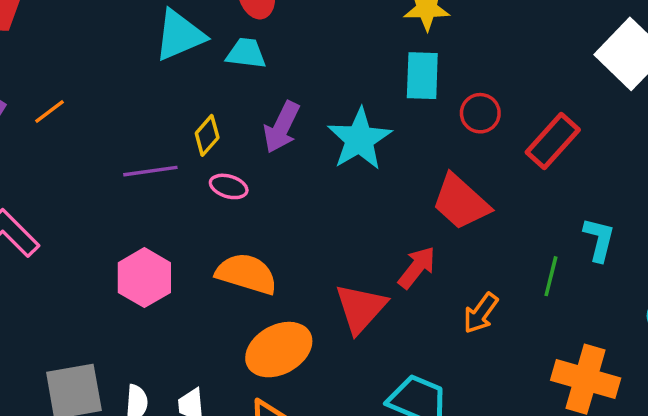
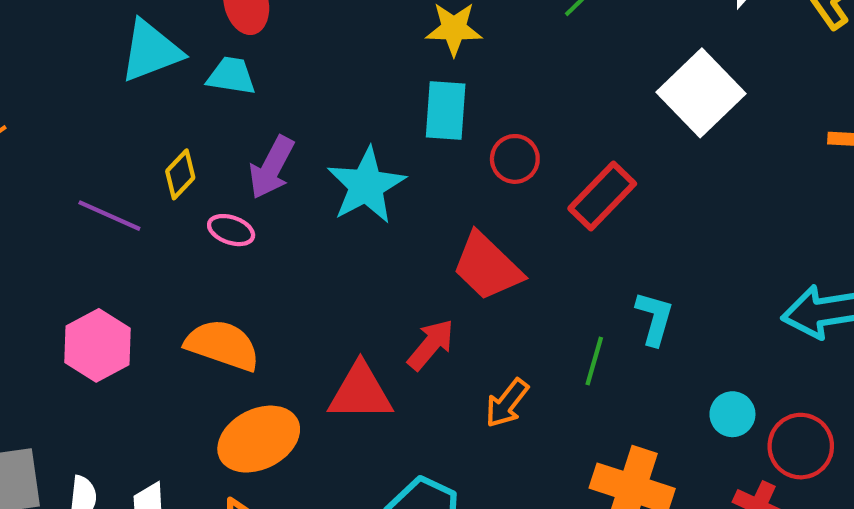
purple line: (150, 171) -> (109, 216), turned 30
pink ellipse: (229, 186) -> (231, 230), moved
red triangle: (361, 308) -> (360, 392), turned 46

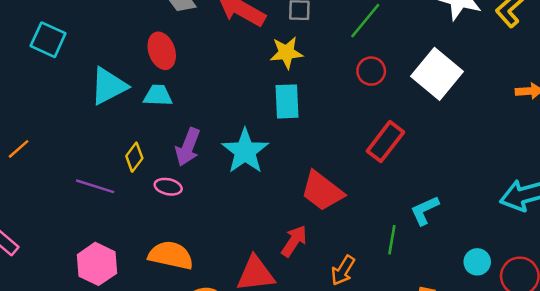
red circle: (515, 159) -> (371, 71), moved
cyan L-shape: (654, 318) -> (425, 210), turned -124

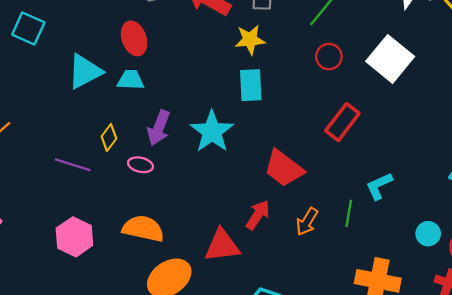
orange arrow: (343, 271) -> (307, 222), moved

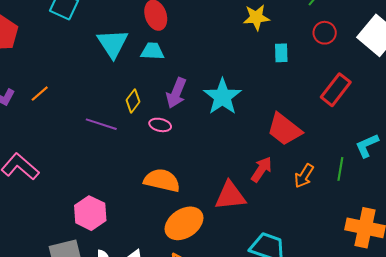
cyan triangle: (85, 71) -> (113, 43), turned -36
cyan rectangle: (251, 85) -> (281, 53), moved, size x0.7
pink hexagon: (74, 237) -> (90, 213), moved

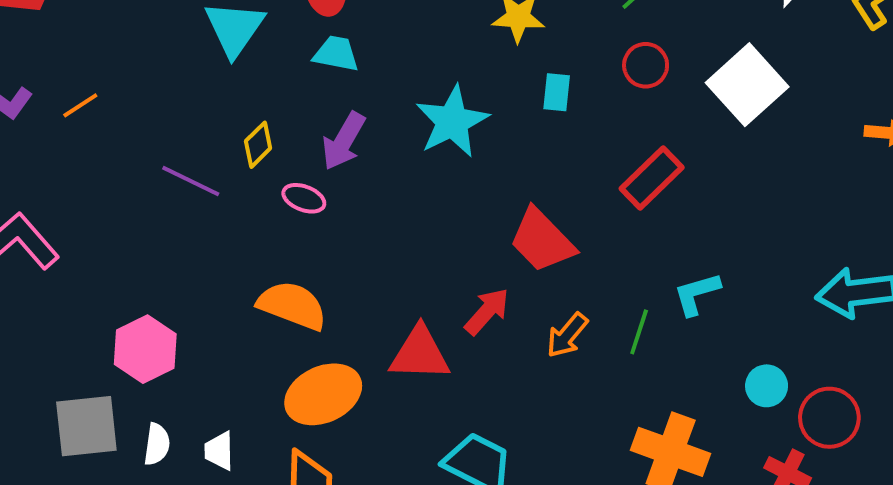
cyan trapezoid: (152, 51) -> (336, 54), moved
cyan star: (222, 97) -> (452, 121), moved

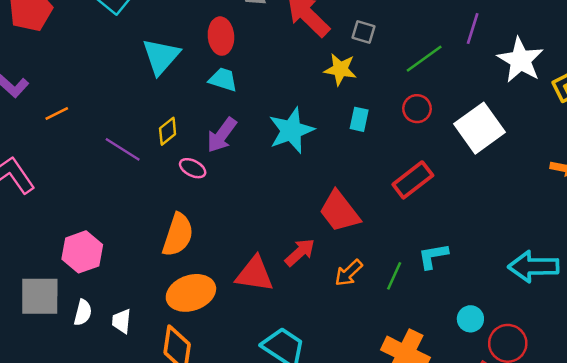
orange line: (80, 105) -> (57, 114), moved
orange semicircle: (292, 305) -> (178, 235), turned 81

